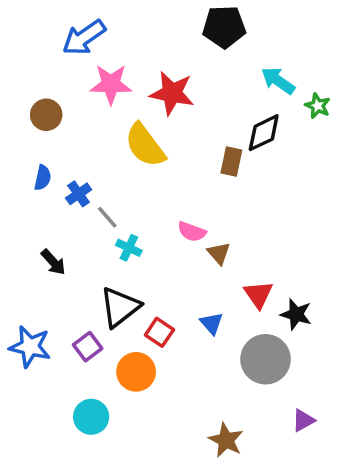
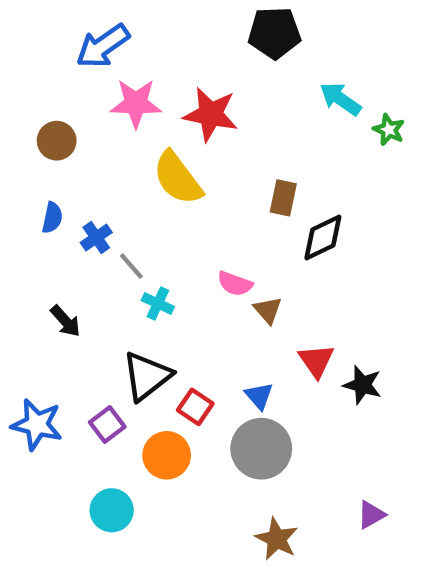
black diamond: (264, 133) -> (323, 237), moved
gray circle: (266, 359) -> (261, 449), moved

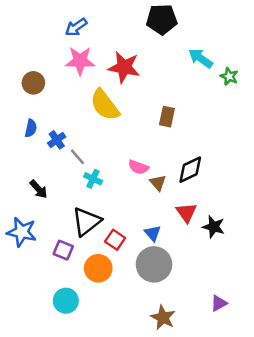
blue arrow: (103, 46) -> (76, 27), moved, size x0.7
black diamond: (323, 237) -> (190, 170), moved
blue star: (37, 424) -> (22, 232), moved
purple square: (107, 424) -> (63, 250), turned -30

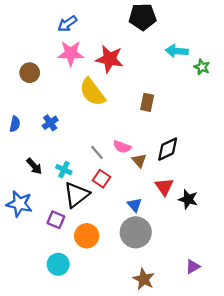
cyan arrow: (201, 58) -> (177, 51), turned -30
blue semicircle: (31, 128) -> (15, 124), moved
gray line: (77, 157) -> (97, 153), moved
cyan cross: (93, 179) -> (64, 170), moved
red square: (115, 240) -> (101, 179), moved

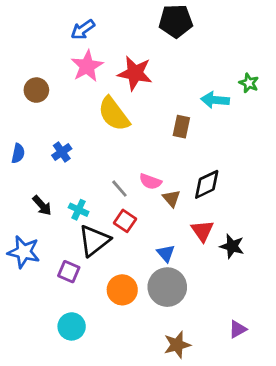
cyan arrow: (177, 51) -> (215, 100), moved
pink star: (71, 53) -> (87, 66), turned -30
orange circle: (87, 236) -> (122, 290), moved
brown star: (144, 279) -> (177, 345), turned 30

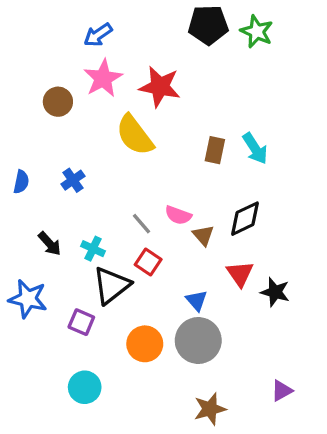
green star: (249, 83) -> (257, 32), moved, size x1.4
brown circle: (36, 90) -> (58, 102), moved
cyan arrow: (215, 100) -> (255, 148), moved, turned -128

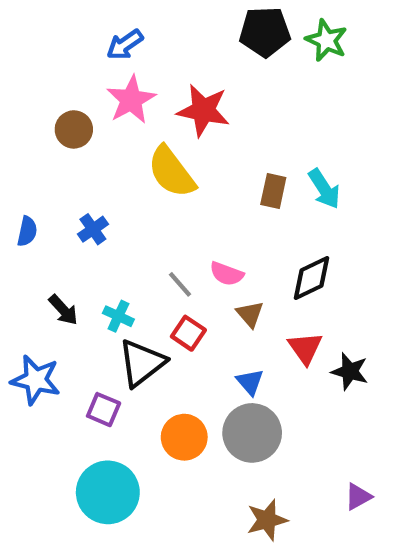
brown triangle: (203, 235) -> (250, 314), moved
cyan circle: (85, 387) -> (108, 492), size x1.5

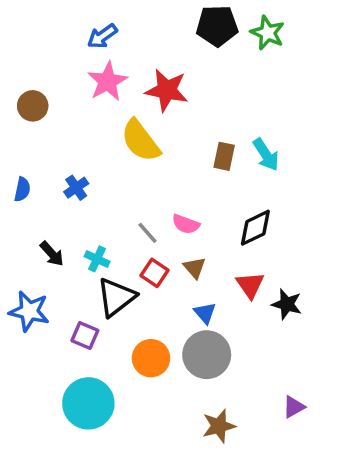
brown circle: (74, 129) -> (33, 106), moved
brown triangle: (250, 314) -> (194, 268), moved

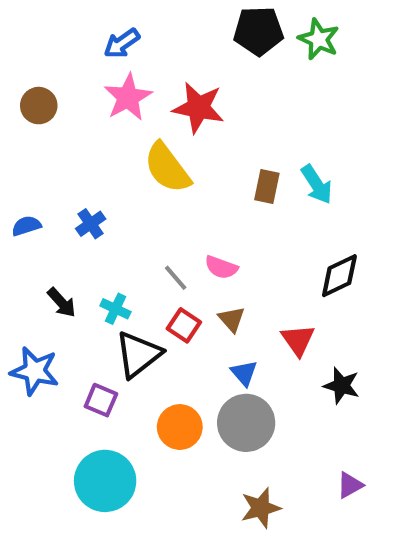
brown circle: (33, 106) -> (39, 106), moved
blue semicircle: (22, 189) -> (26, 226), turned -120
black diamond: (255, 228) -> (339, 276), moved
black star: (287, 304) -> (342, 386), moved

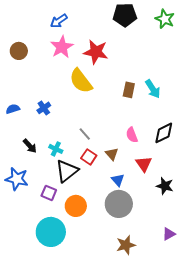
green star: (319, 39) -> (165, 19), moved
pink semicircle: (221, 267) -> (132, 135), moved, turned 49
orange circle: (180, 427) -> (76, 206), moved

